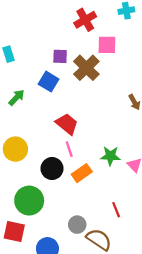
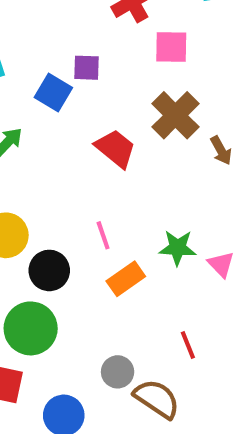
brown cross: (86, 68) -> (175, 115), moved
blue square: (49, 82) -> (53, 92), moved
red trapezoid: (67, 124) -> (115, 148), moved
black circle: (52, 169) -> (49, 270), moved

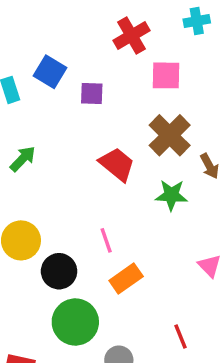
blue square: (53, 92) -> (50, 72), moved
green star: (178, 248) -> (171, 195), moved
green circle: (31, 328) -> (75, 322), moved

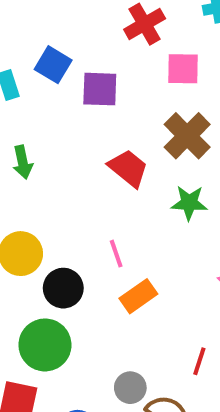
purple square: (92, 94) -> (100, 89), size x1.4
green arrow: (23, 159) -> (23, 162), turned 124
green circle: (75, 322) -> (45, 345), moved
red line: (180, 336) -> (199, 361), turned 40

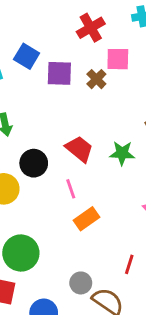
brown cross: (187, 136) -> (96, 79), moved, size x0.6
red trapezoid: (128, 168) -> (79, 149), moved
black circle: (63, 288) -> (34, 163), moved

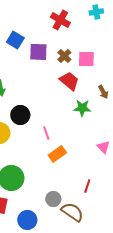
red cross: (91, 28) -> (60, 20), turned -30
pink square: (118, 59) -> (86, 59), moved
red trapezoid: (79, 149) -> (69, 81), moved

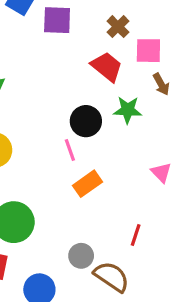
brown cross: (64, 56) -> (118, 27), moved
pink square: (86, 59) -> (148, 51), moved
black circle: (20, 115) -> (86, 121), moved

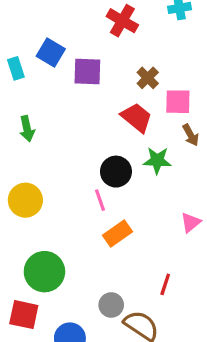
pink triangle: (161, 172) -> (191, 222), turned 35

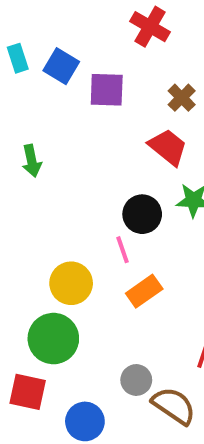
cyan rectangle: (16, 68) -> (18, 58), moved
yellow circle: (25, 200) -> (71, 283), moved

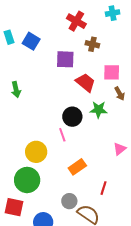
purple square: (107, 90) -> (65, 59), moved
brown cross: (182, 98) -> (92, 44), moved, turned -32
orange rectangle: (144, 291) -> (77, 167), moved

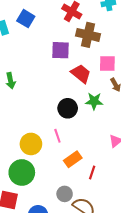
blue square: (31, 41) -> (26, 19), moved
brown cross: (92, 44) -> (88, 35), size x1.6
pink line: (62, 135) -> (57, 136), moved
red line: (103, 188) -> (92, 172), moved

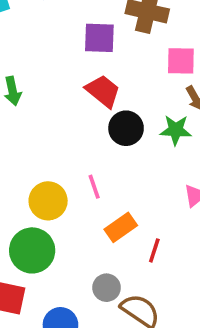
red trapezoid: (81, 74) -> (103, 91), moved
green star: (94, 101) -> (176, 130), moved
black circle: (68, 108) -> (126, 128), moved

